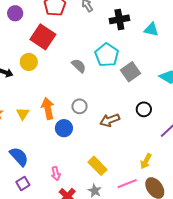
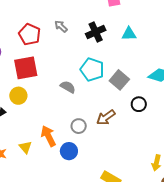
red square: (43, 37) -> (26, 68), turned -30
black circle: (144, 109) -> (139, 104), moved
brown arrow: (110, 120) -> (106, 117), moved

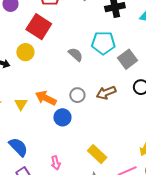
red square: (26, 68) -> (39, 27), turned 30
cyan pentagon: (92, 70) -> (103, 43), turned -30
orange arrow: (48, 136) -> (46, 98), turned -50

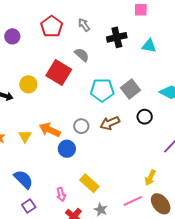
red square: (39, 27) -> (59, 72), moved
cyan pentagon: (103, 43) -> (102, 90), moved
gray semicircle: (76, 55) -> (82, 55), moved
yellow rectangle: (97, 154) -> (89, 183), moved

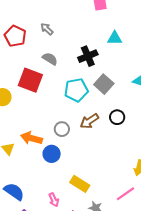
black cross: (117, 37) -> (88, 56), moved
black circle: (145, 117) -> (117, 117), moved

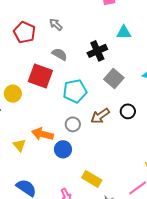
cyan pentagon: (76, 90) -> (75, 91), moved

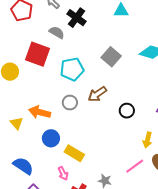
black cross: (97, 51) -> (77, 18), moved, turned -30
black circle: (128, 111) -> (127, 111), moved
blue circle: (63, 149) -> (51, 138), moved
yellow rectangle: (92, 179) -> (74, 153), moved

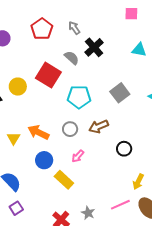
pink arrow: (63, 173) -> (78, 156), moved, turned 56

